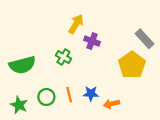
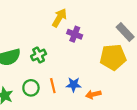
green cross: (63, 57) -> (39, 55), moved, turned 32
yellow pentagon: (132, 65) -> (113, 57), turned 30

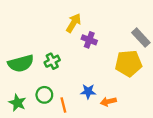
orange line: (53, 86) -> (63, 105), moved

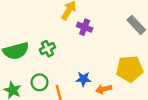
yellow pentagon: (129, 63) -> (130, 69), moved

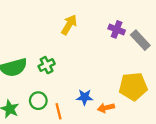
purple cross: (85, 27) -> (117, 29), moved

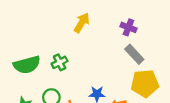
gray rectangle: (140, 40) -> (134, 54), moved

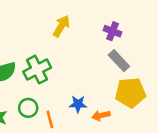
green cross: (60, 62) -> (37, 70), size x1.5

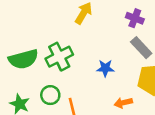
blue star: (78, 104) -> (105, 68), moved

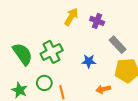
purple cross: (135, 18) -> (97, 21), moved
green semicircle: (23, 59) -> (23, 54), turned -110

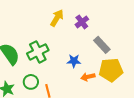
purple cross: (97, 21) -> (82, 22), turned 32
orange arrow: (103, 89) -> (88, 77), moved

